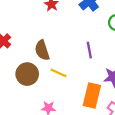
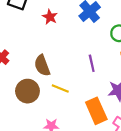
orange rectangle: (92, 95) -> (96, 111), turned -35

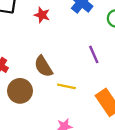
brown circle: (27, 91) -> (20, 91), moved

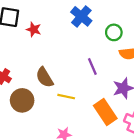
red star: (42, 15) -> (34, 29), moved

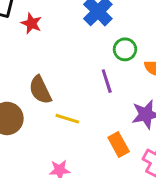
green circle: (114, 32) -> (125, 49), moved
orange rectangle: (105, 112) -> (119, 145), size x0.7

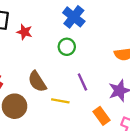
green circle: (125, 49) -> (67, 47), moved
purple line: (107, 81) -> (82, 82), moved

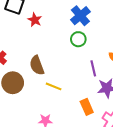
green circle: (67, 47) -> (78, 39), moved
purple line: (82, 82) -> (93, 68), moved

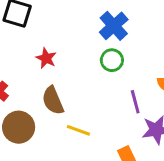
red star: (35, 20) -> (46, 58), moved

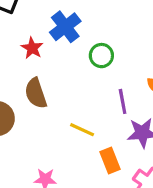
blue cross: (114, 26) -> (65, 27), moved
yellow line: (78, 130) -> (82, 130), moved

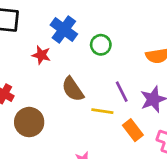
brown semicircle: (36, 93) -> (73, 89), moved
purple line: (123, 101) -> (122, 92), moved

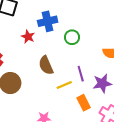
blue cross: (64, 30) -> (48, 21), turned 30
yellow line: (102, 111) -> (64, 85), turned -42

